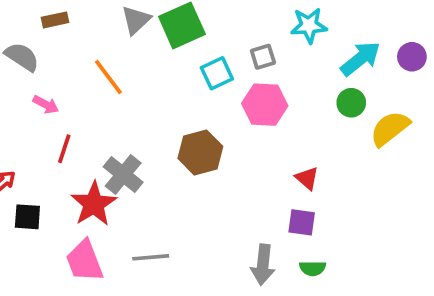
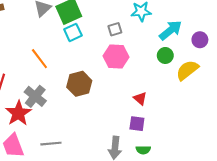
purple circle: (412, 57) -> (200, 40), moved
cyan square: (217, 73) -> (73, 32), moved
orange line: (108, 77) -> (39, 59), moved

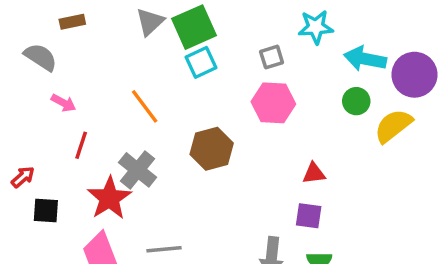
cyan arrow: (171, 30) -> (365, 59), turned -130
purple circle: (200, 40) -> (414, 75), size x1.6
red triangle: (140, 98) -> (314, 173), turned -48

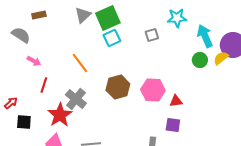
cyan arrow: (365, 59) -> (205, 36), turned 55
pink hexagon: (273, 103) -> (153, 90), moved
yellow semicircle: (393, 126) -> (221, 58), moved, size x0.7

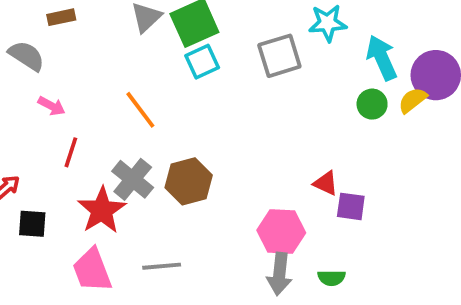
gray square: (152, 35) -> (279, 56), size x1.6
brown hexagon: (118, 87) -> (189, 181), moved
pink hexagon: (153, 90) -> (281, 231), moved
red triangle: (176, 101) -> (326, 183), turned 32
purple square: (173, 125) -> (351, 206), moved

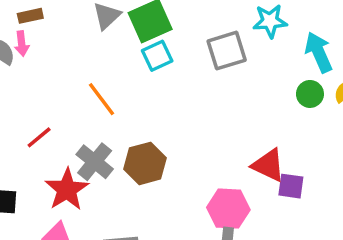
pink arrow: (52, 106) -> (22, 44), moved, turned 55
red line: (71, 152) -> (39, 137), turned 32
red triangle: (326, 183) -> (268, 165), size x1.5

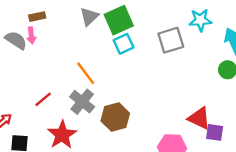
gray cross: (95, 162) -> (82, 102), moved

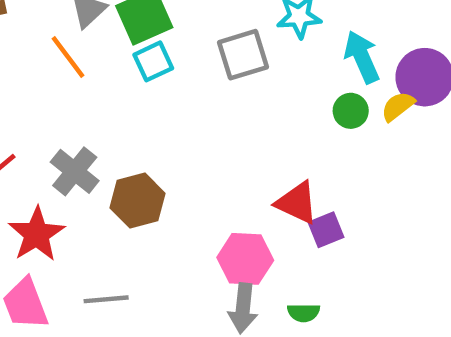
orange line: (86, 73) -> (68, 57), moved
purple square: (215, 132) -> (326, 230), turned -30

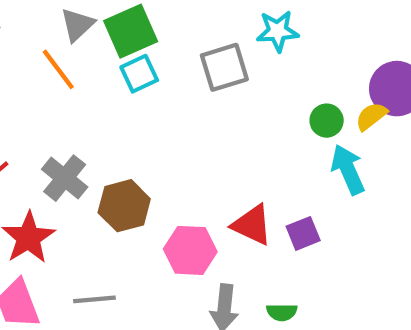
cyan arrow: (362, 57) -> (348, 170), moved
red triangle: (297, 203) -> (252, 225), moved
pink hexagon: (245, 259) -> (190, 250), moved

